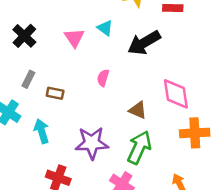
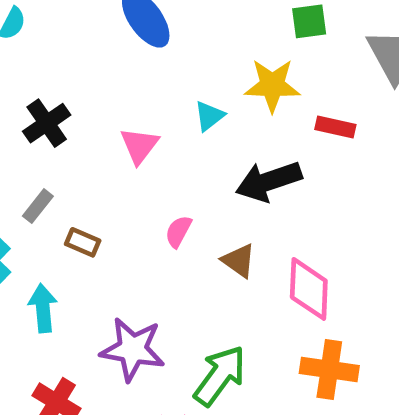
cyan triangle: (105, 28) -> (209, 116), moved, turned 35
brown triangle: (138, 110) -> (239, 261), moved

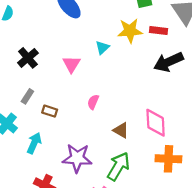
red rectangle: (335, 127) -> (159, 30), moved
black arrow: (269, 181) -> (168, 62), moved
brown triangle: (239, 261) -> (121, 130), moved
cyan arrow: (43, 308) -> (34, 143), turned 35

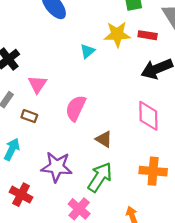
pink triangle: (71, 64) -> (37, 84), moved
pink semicircle: (93, 102) -> (76, 108), size x1.6
pink diamond: (156, 123) -> (148, 116), moved

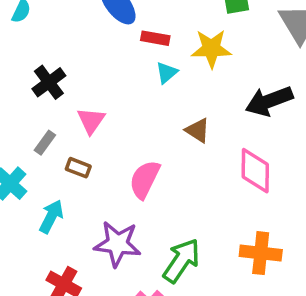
red rectangle: (148, 35) -> (155, 38), moved
pink semicircle: (76, 108) -> (145, 179), moved
brown triangle: (104, 139) -> (198, 130), moved

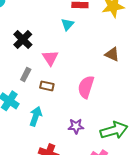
cyan triangle: (167, 73) -> (67, 24), moved
purple star: (117, 244) -> (76, 126), size x0.6
green arrow: (181, 261) -> (114, 130), turned 48

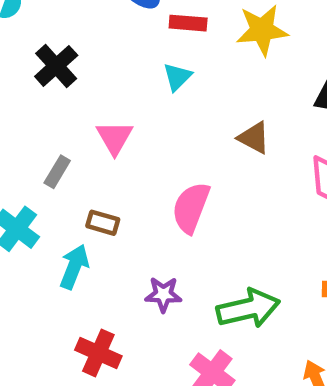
cyan triangle: (67, 24) -> (177, 77), moved
black cross: (23, 40) -> (56, 66), moved
brown rectangle: (47, 86) -> (103, 223), moved

